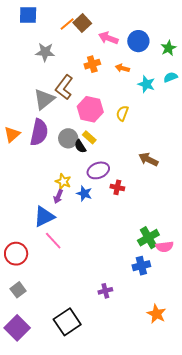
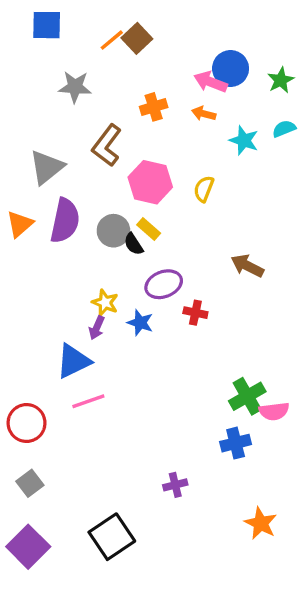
pink arrow: (108, 38) -> (210, 82), moved
gray triangle: (44, 99) -> (47, 167), moved
pink line: (53, 241) -> (88, 401), turned -66

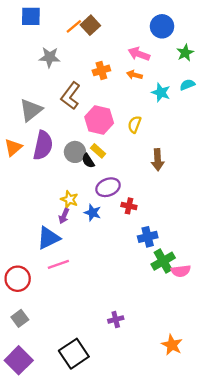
blue circle: (231, 68) -> (162, 26), moved
brown arrow: (247, 266) -> (158, 160), moved, turned -120
blue cross: (236, 443) -> (148, 237), moved

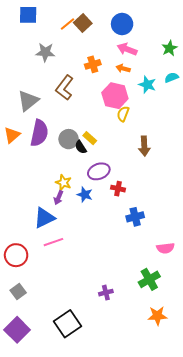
blue circle: (162, 26) -> (122, 24), moved
pink hexagon: (99, 120) -> (115, 96), moved
green cross: (163, 261) -> (149, 279), moved
orange star: (172, 345) -> (157, 316), turned -30

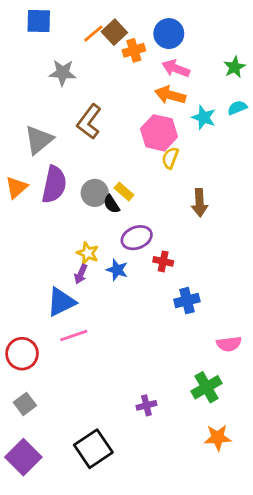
orange cross: (93, 64) -> (134, 50), moved
orange arrow: (123, 68) -> (170, 95), size x1.5

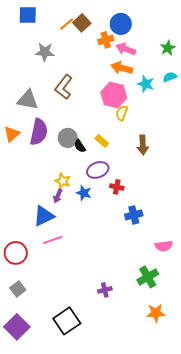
orange cross: (134, 50) -> (106, 40), moved
gray triangle: (39, 140) -> (28, 100), turned 50
yellow rectangle: (124, 192) -> (102, 141), moved

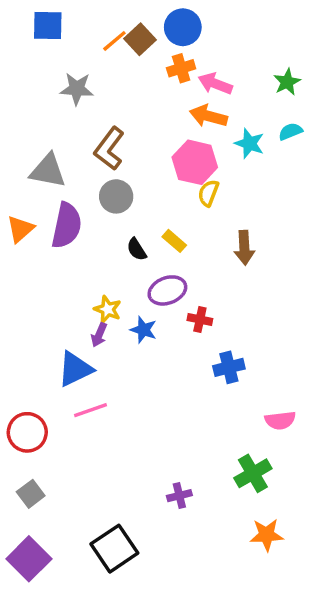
blue circle: (121, 24) -> (183, 27), moved
gray circle: (68, 138) -> (116, 196), moved

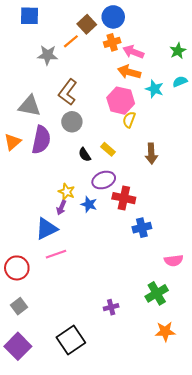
orange line: (114, 41) -> (71, 41), moved
red cross: (200, 320) -> (124, 198), size x1.5

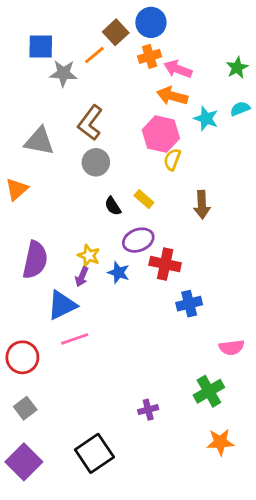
blue square: (30, 16) -> (41, 46), moved
purple semicircle: (41, 140) -> (35, 260), moved

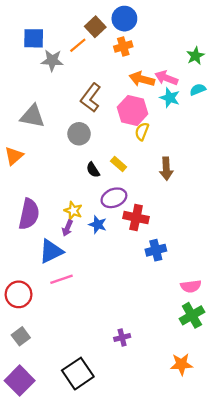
pink arrow: (178, 69) -> (166, 78), moved
brown L-shape: (90, 123) -> (91, 98), moved
green cross: (209, 391) -> (192, 315), moved

